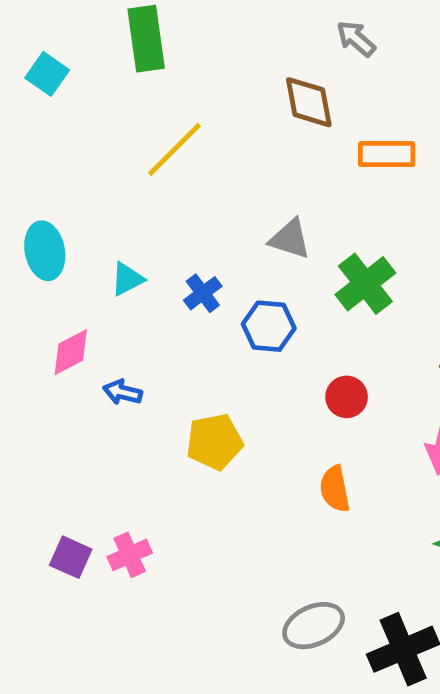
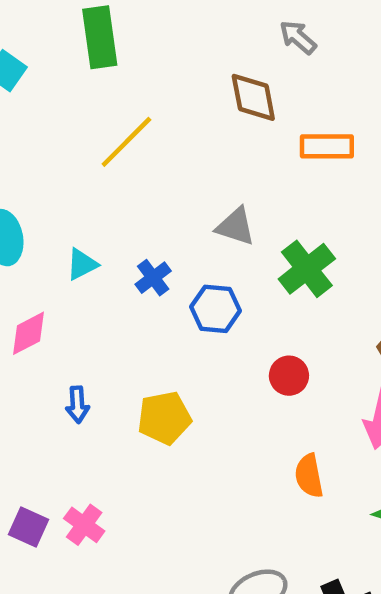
blue arrow: (123, 392) -> (77, 405), moved, turned -108
orange semicircle: (335, 489) -> (309, 476), moved
pink cross: (130, 555) -> (84, 525), turned -30

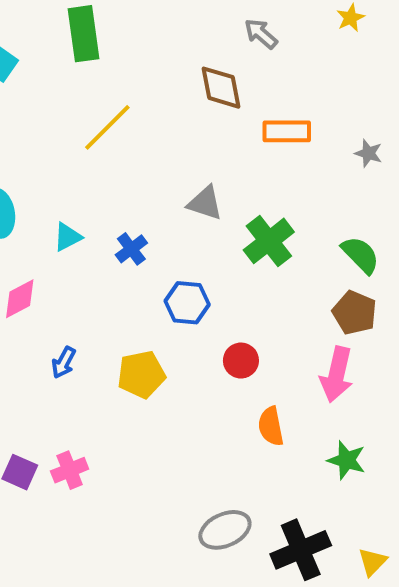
blue hexagon: (216, 309) -> (187, 303), moved
red circle: (289, 376) -> (241, 361), moved
blue arrow: (77, 405) -> (64, 363), turned 32
pink cross: (84, 525) -> (70, 470), turned 32

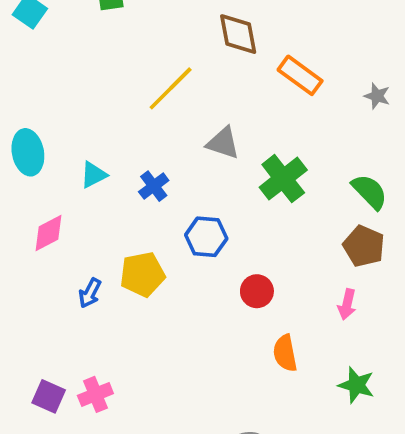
yellow line: (107, 127) -> (171, 88), moved
orange rectangle: (287, 131) -> (300, 75), turned 36
yellow pentagon: (141, 374) -> (142, 274), moved
pink arrow: (337, 374) -> (347, 304), size x0.6

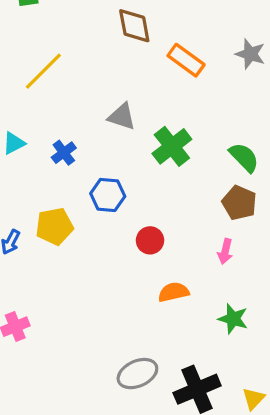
yellow line: (171, 88) -> (43, 71), moved
gray star: (377, 96) -> (250, 54), moved, size x1.4
orange semicircle: (285, 353) -> (174, 292), turned 88

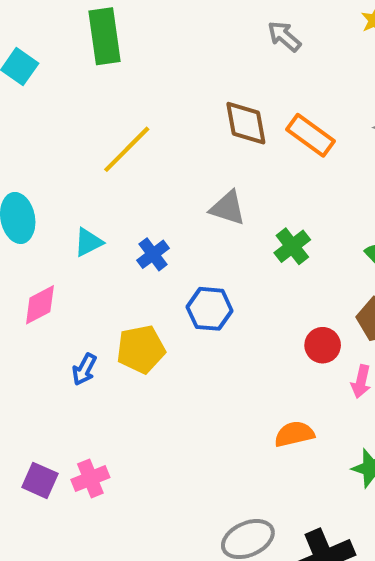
brown diamond: (134, 26) -> (246, 123), moved
green cross: (172, 146) -> (292, 246), size x0.7
red circle: (150, 240) -> (323, 345), moved

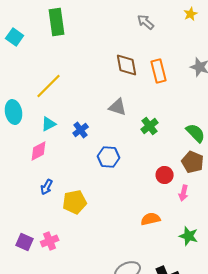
orange rectangle: (310, 135) -> (159, 71), turned 40
yellow line: (127, 149) -> (49, 86), moved
pink diamond: (40, 305) -> (39, 151), moved
yellow pentagon: (141, 349) -> (75, 202), moved

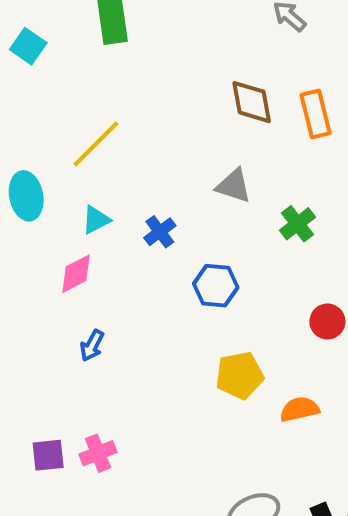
yellow pentagon: (75, 202) -> (240, 375), moved
purple square: (25, 242) -> (48, 455), turned -30

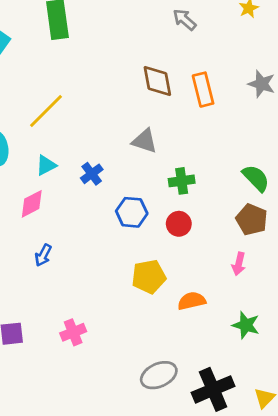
green cross: (297, 224) -> (182, 181), moved, turned 30
red circle: (327, 322) -> (179, 224), moved
pink cross: (98, 453) -> (73, 332), moved

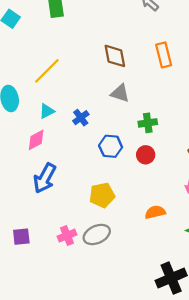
brown diamond: (157, 81) -> (115, 56), moved
blue arrow: (43, 255) -> (45, 178), size x1.8
yellow pentagon: (149, 277) -> (102, 195), moved
gray ellipse: (159, 375) -> (97, 234), moved

